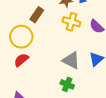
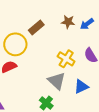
yellow cross: (71, 22) -> (66, 59), moved

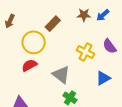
gray triangle: (57, 81) -> (61, 75), moved

